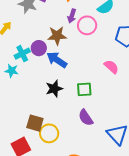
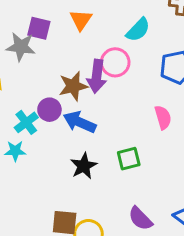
purple arrow: (72, 16) -> (97, 76), moved, size x1.5
pink semicircle: (111, 67) -> (163, 117), turned 42
purple semicircle: (86, 118) -> (140, 219), moved

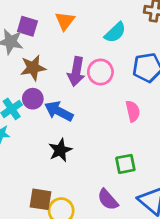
pink circle: (115, 62) -> (100, 72), moved
brown star: (73, 86) -> (33, 68), moved
green square: (129, 159) -> (125, 164), moved

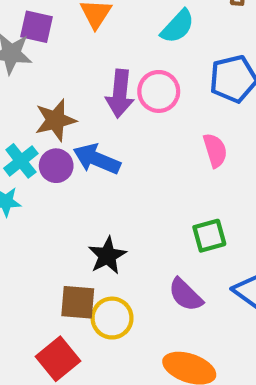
brown star: (33, 68) -> (55, 120), moved
purple circle: (33, 99) -> (56, 166), moved
black star: (60, 150) -> (107, 256), moved

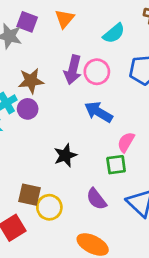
pink semicircle: (215, 150) -> (126, 142), moved, turned -140
blue arrow: (97, 159) -> (99, 112), moved
black star: (107, 256) -> (65, 155), moved

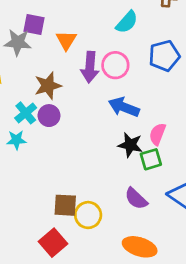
orange triangle: (65, 19) -> (66, 40), moved
black star: (65, 155) -> (130, 145), moved, turned -30

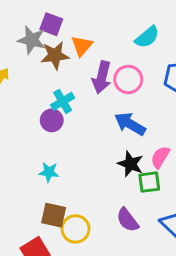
brown star: (48, 86) -> (55, 55), moved
cyan cross: (26, 113) -> (63, 101), moved
cyan star: (16, 140) -> (49, 172), moved

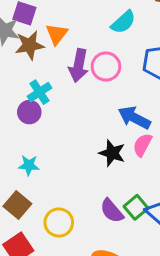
blue arrow: (130, 124) -> (134, 118), moved
green square: (149, 182) -> (136, 207), moved, turned -30
brown square: (54, 215) -> (17, 205), moved, turned 30

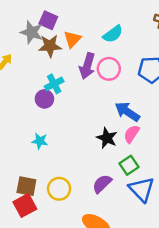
cyan semicircle: (123, 22) -> (113, 34), moved
brown square: (17, 205) -> (26, 186), moved, turned -35
green square: (136, 207) -> (129, 165), moved
purple semicircle: (112, 211) -> (102, 184), turned 80

